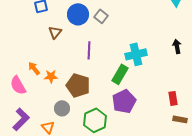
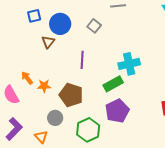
blue circle: (78, 14) -> (60, 24), moved
green rectangle: (120, 74) -> (113, 84), turned 30

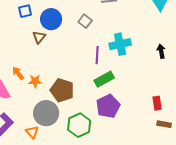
purple line: (82, 60) -> (97, 55), moved
cyan cross: (129, 64) -> (120, 44), moved
gray circle: (55, 118) -> (46, 113), size x1.6

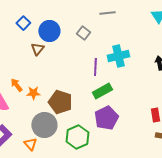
blue square: (25, 11) -> (23, 23), turned -32

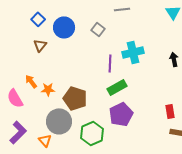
brown triangle: (37, 49) -> (40, 45), moved

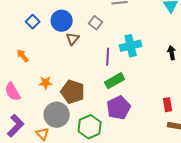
blue square: (38, 19) -> (33, 22), moved
brown triangle: (40, 45) -> (73, 39), moved
orange arrow: (31, 81) -> (23, 56), moved

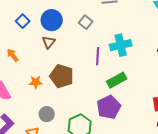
brown triangle: (73, 39) -> (49, 42), moved
green rectangle: (115, 81) -> (117, 80), moved
brown pentagon: (73, 92) -> (62, 76), moved
gray circle: (57, 115) -> (47, 114), size x0.6

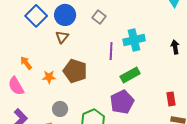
blue square: (23, 21) -> (36, 16), size x1.5
orange arrow: (13, 55) -> (26, 63), moved

